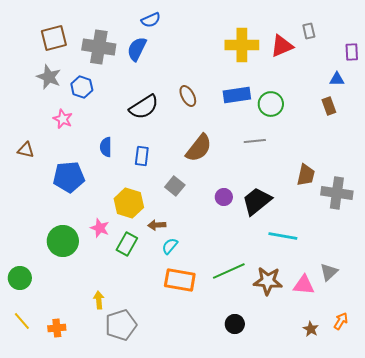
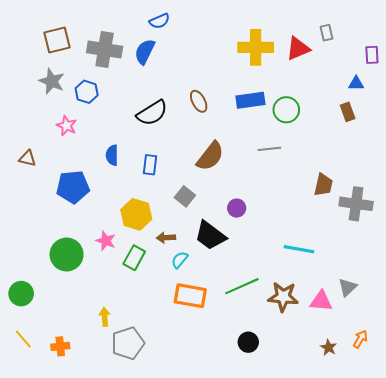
black trapezoid: (257, 201) -> (210, 235), moved, turned -104

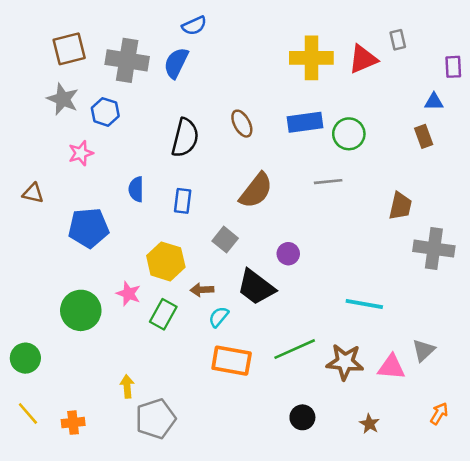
black semicircle: (152, 113) -> (185, 138), turned -44
pink star: (67, 126) -> (81, 153), turned 30
brown trapezoid: (323, 185) -> (400, 206), moved
brown star: (329, 347) -> (369, 424), moved

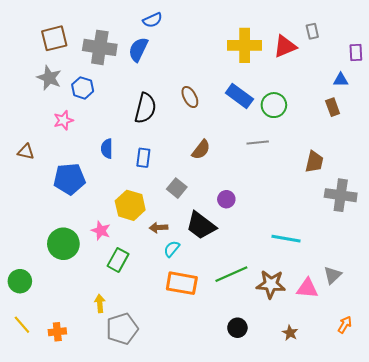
blue rectangle: (305, 122) -> (239, 96), turned 44
brown semicircle: (256, 191) -> (201, 150), size x0.7
green rectangle: (163, 314) -> (118, 260), moved

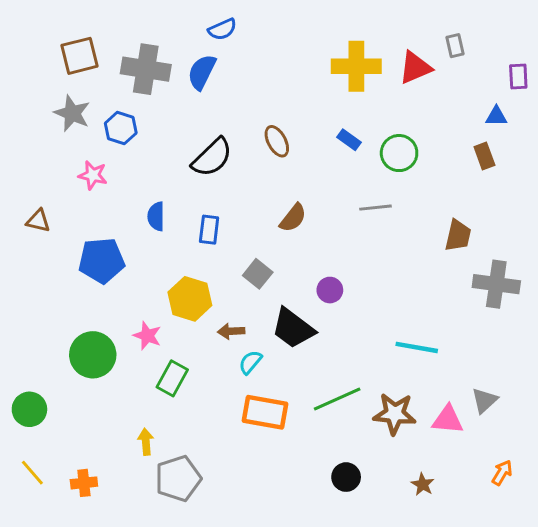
blue rectangle: (239, 96) -> (349, 140), size x0.6
black semicircle: (145, 108) -> (212, 157), turned 32
pink star: (63, 120) -> (93, 175), turned 30

